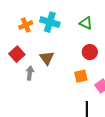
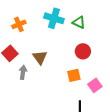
cyan cross: (50, 22) -> (54, 18), moved

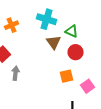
green triangle: (79, 22) -> (72, 31), moved
brown triangle: (40, 57) -> (54, 42), moved

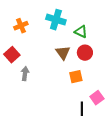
brown triangle: (54, 42) -> (63, 53), moved
pink square: (88, 86) -> (97, 98), moved

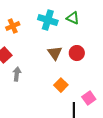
green triangle: (81, 32) -> (73, 18), moved
orange square: (76, 77) -> (61, 85), moved, turned -32

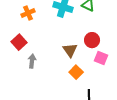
brown triangle: (55, 53) -> (70, 50), moved
pink square: (89, 98) -> (101, 58), moved, turned -32

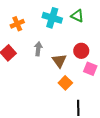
gray arrow: (32, 61) -> (38, 49), moved

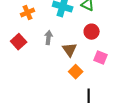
red circle: (81, 51) -> (92, 32), moved

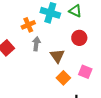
orange cross: (28, 13) -> (28, 25), moved
pink square: (101, 58) -> (85, 72), moved

